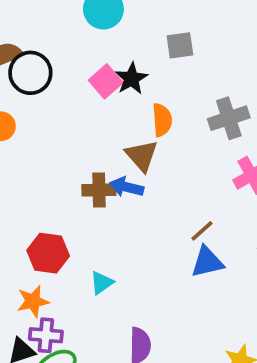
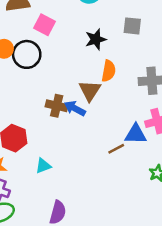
black circle: (30, 73) -> (27, 54), moved
pink square: (106, 81) -> (44, 25), moved, turned -35
blue triangle: (207, 262) -> (136, 134), moved

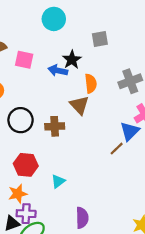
black circle: (27, 54) -> (21, 120), moved
blue arrow: (75, 108) -> (58, 70), moved
blue triangle: (136, 134) -> (130, 131), turned -30

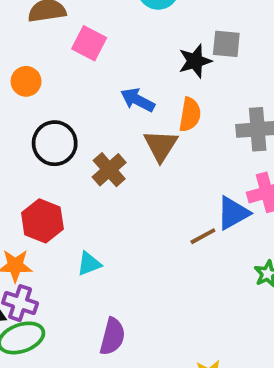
black star: (72, 60) -> (195, 61), moved
blue arrow: (58, 70) -> (138, 100), moved
brown cross: (55, 126) -> (109, 170), turned 36

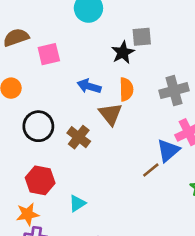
pink square: (89, 43) -> (49, 54), turned -30

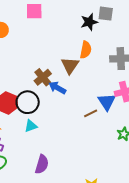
blue arrow: (89, 86) -> (57, 88), moved
black circle: (38, 126) -> (28, 102), moved
blue triangle: (168, 150) -> (107, 102), turned -36

